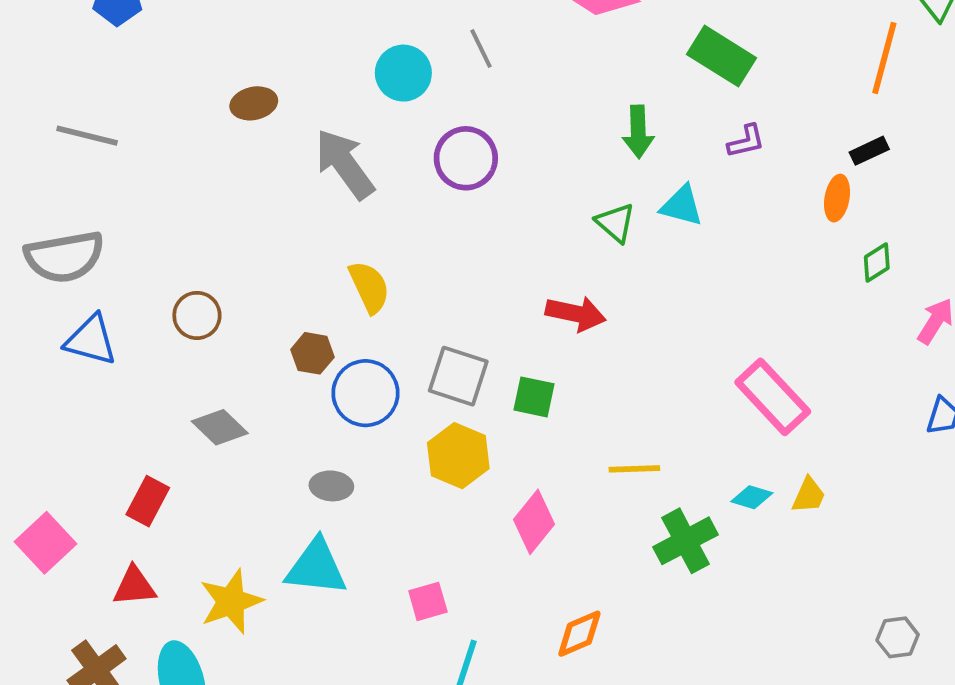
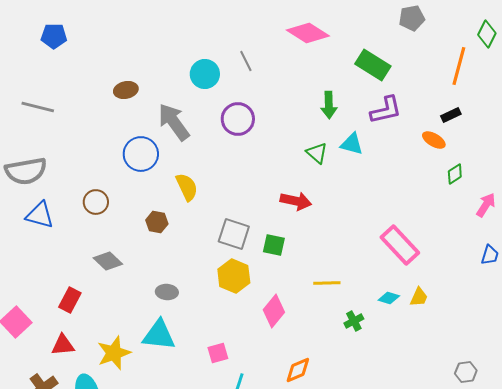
purple L-shape: (746, 141) -> (386, 110), size x1.6
orange ellipse: (837, 198) -> (434, 140), turned -70
blue circle: (365, 393) -> (141, 154), moved
green cross: (686, 541) -> (354, 321), size x0.6

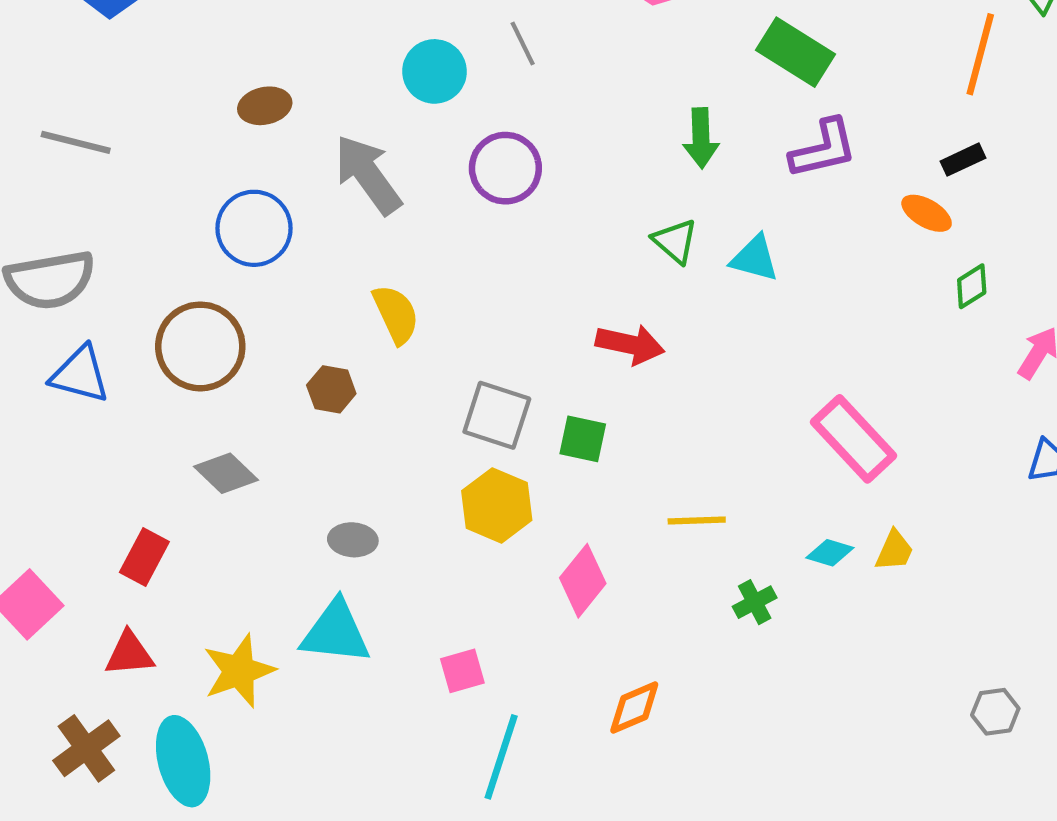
cyan triangle: (352, 144) -> (755, 258), moved
blue circle: (141, 154) -> (254, 228), moved
brown circle: (96, 202) -> (200, 346), size x1.6

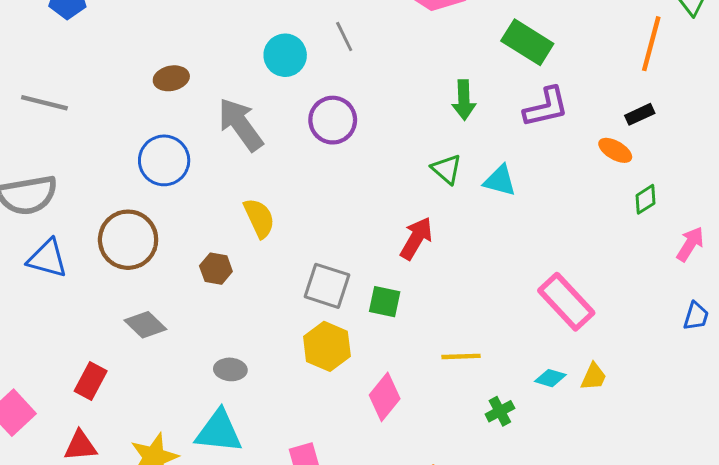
red arrow: (630, 344) -> (416, 238), turned -72

